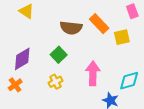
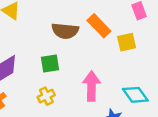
green square: (59, 55) -> (50, 63), turned 35
cyan diamond: (129, 81) -> (135, 95), turned 70

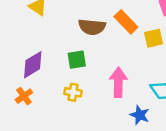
yellow cross: (46, 96) -> (73, 92), turned 36

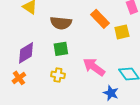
brown semicircle: (92, 27) -> (61, 23), moved
pink arrow: (118, 82) -> (94, 67), turned -55

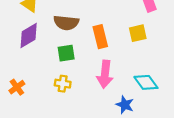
orange rectangle: (100, 19) -> (100, 37), moved, turned 30
purple diamond: (26, 53) -> (29, 36), moved
pink arrow: (94, 67) -> (105, 74), turned -120

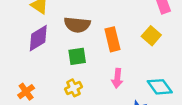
yellow square: (138, 33) -> (151, 36), turned -36
pink arrow: (105, 74) -> (117, 78), size x0.7
yellow cross: (63, 84) -> (73, 88), turned -35

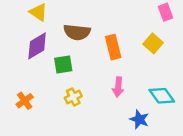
green square: (77, 56) -> (63, 65), moved

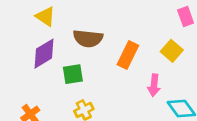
orange rectangle: (113, 47) -> (128, 55), turned 40
pink arrow: (118, 87) -> (154, 85), moved

